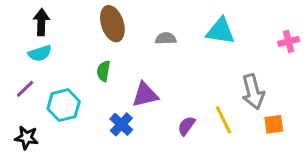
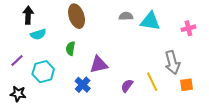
gray semicircle: (166, 38) -> (126, 16), moved
pink cross: (289, 41) -> (188, 28), moved
cyan semicircle: (40, 53) -> (38, 34), moved

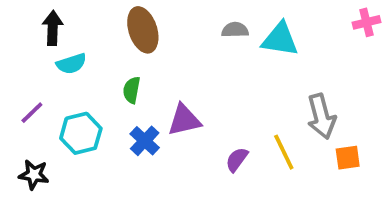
pink cross: (188, 28) -> (367, 22), moved
blue cross: (83, 85) -> (145, 141), moved

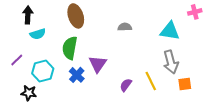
gray semicircle: (235, 30) -> (125, 27), moved
cyan triangle: (280, 39) -> (170, 31), moved
green semicircle: (132, 90) -> (70, 48), size x1.6
purple triangle: (184, 120) -> (98, 64), turned -42
black star: (34, 175) -> (29, 93), moved

